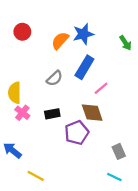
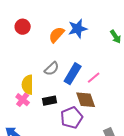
blue rectangle: (84, 67) -> (73, 74), moved
yellow semicircle: (15, 93) -> (28, 85), moved

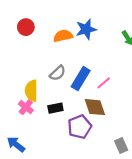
orange semicircle: (57, 35) -> (63, 36), turned 36

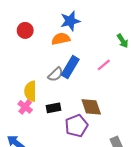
blue star: (86, 29) -> (70, 21), moved
blue rectangle: (81, 79) -> (70, 67), moved
pink line: (104, 83) -> (104, 65), moved

